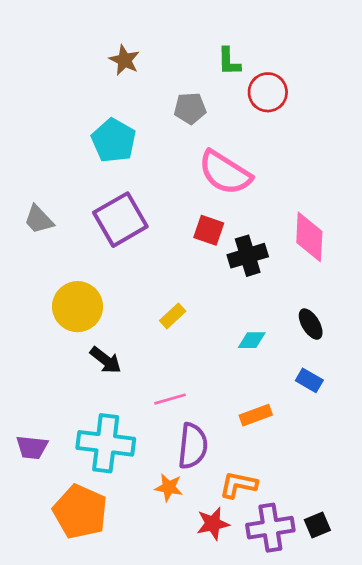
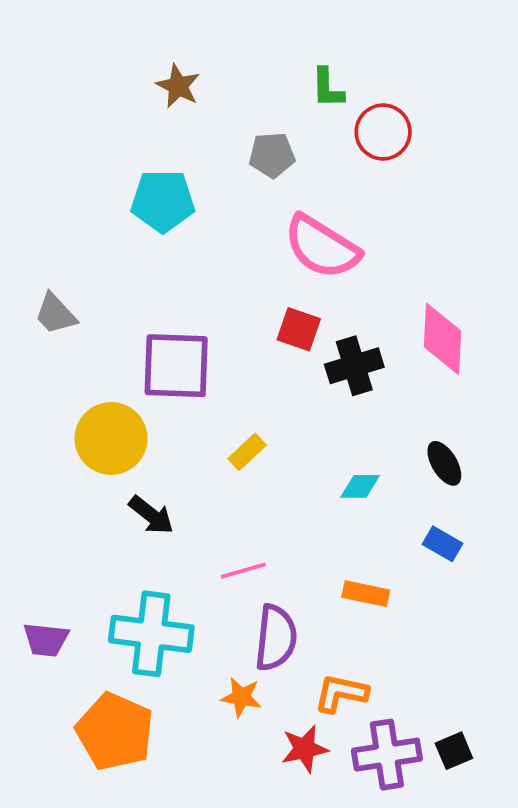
cyan pentagon: (114, 140) -> (163, 201), turned -30
purple square: (120, 220) -> (176, 366), moved, turned 32
orange rectangle: (256, 415) -> (366, 594), turned 32

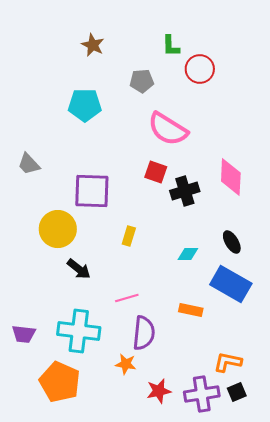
yellow rectangle: (247, 452) -> (129, 236), turned -30
blue rectangle: (442, 544) -> (231, 284), size x2.0
orange L-shape: (341, 693) -> (228, 362), moved

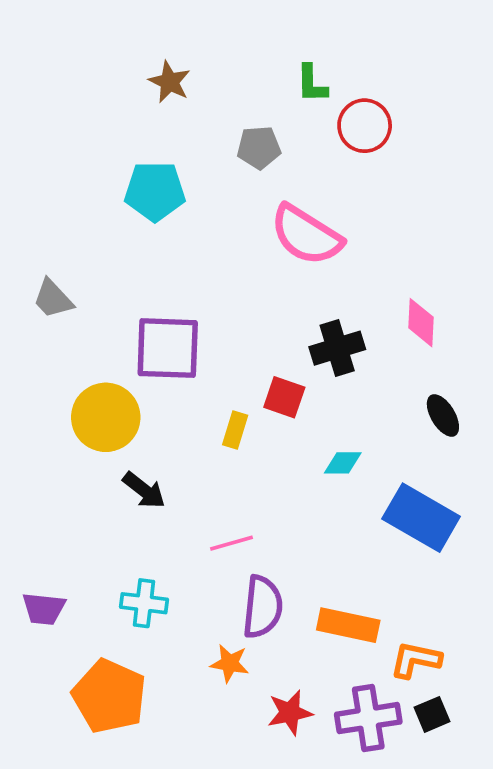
red square: (156, 172) -> (284, 397), moved
pink diamond: (231, 177) -> (421, 323), size x0.7
black ellipse: (232, 242) -> (443, 415), moved
orange rectangle: (191, 310) -> (348, 625), moved, size x1.4
cyan cross: (79, 331) -> (144, 603), size x0.6

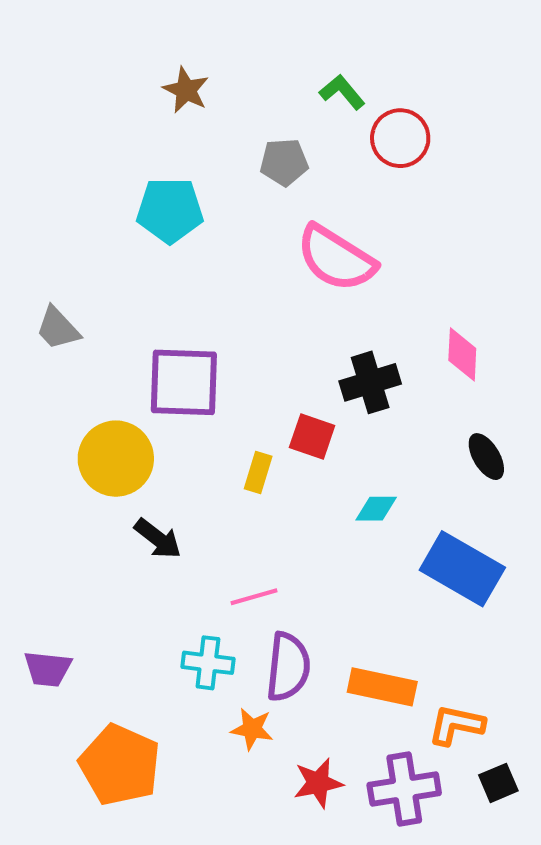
green L-shape: (312, 84) -> (342, 92), turned 141
cyan cross: (144, 603) -> (208, 663), moved
black square: (432, 714) -> (498, 783), moved

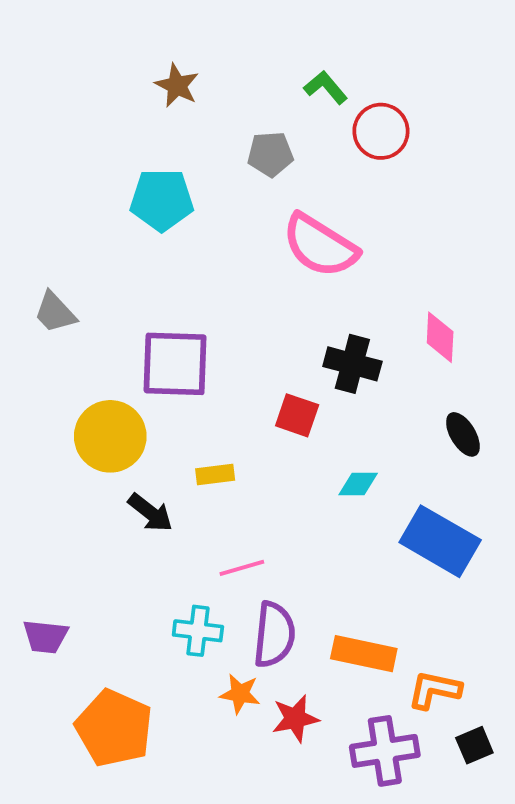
black cross: (370, 382) -> (352, 364), turned 32
yellow rectangle: (258, 473) -> (215, 474), moved, turned 66
red star: (318, 783) -> (295, 718), moved

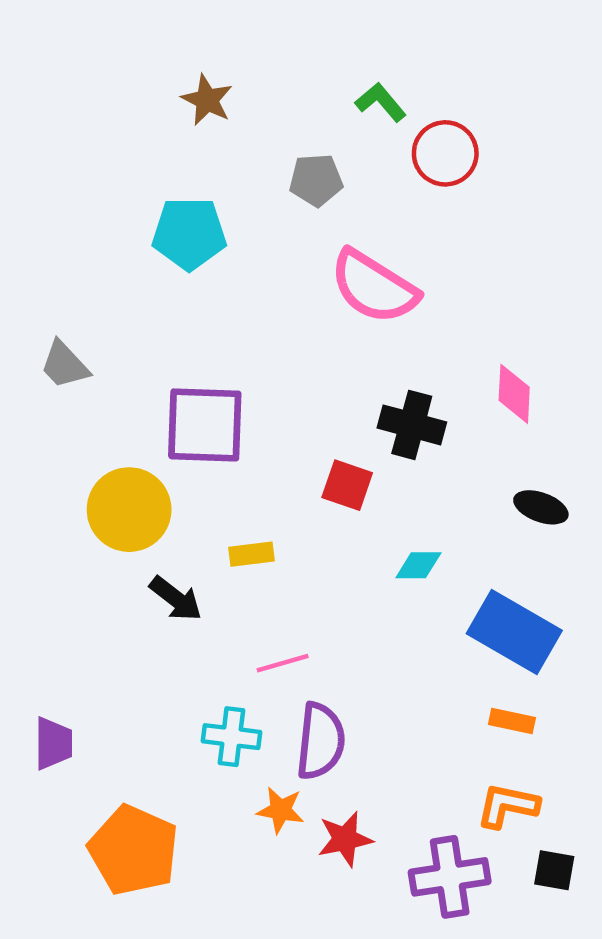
black ellipse: (463, 434) -> (541, 507), turned -39
purple trapezoid: (45, 637) -> (53, 743), turned -96
orange rectangle: (364, 654) -> (512, 721), moved, size x0.6
black square: (474, 745) -> (554, 870), turned 33

